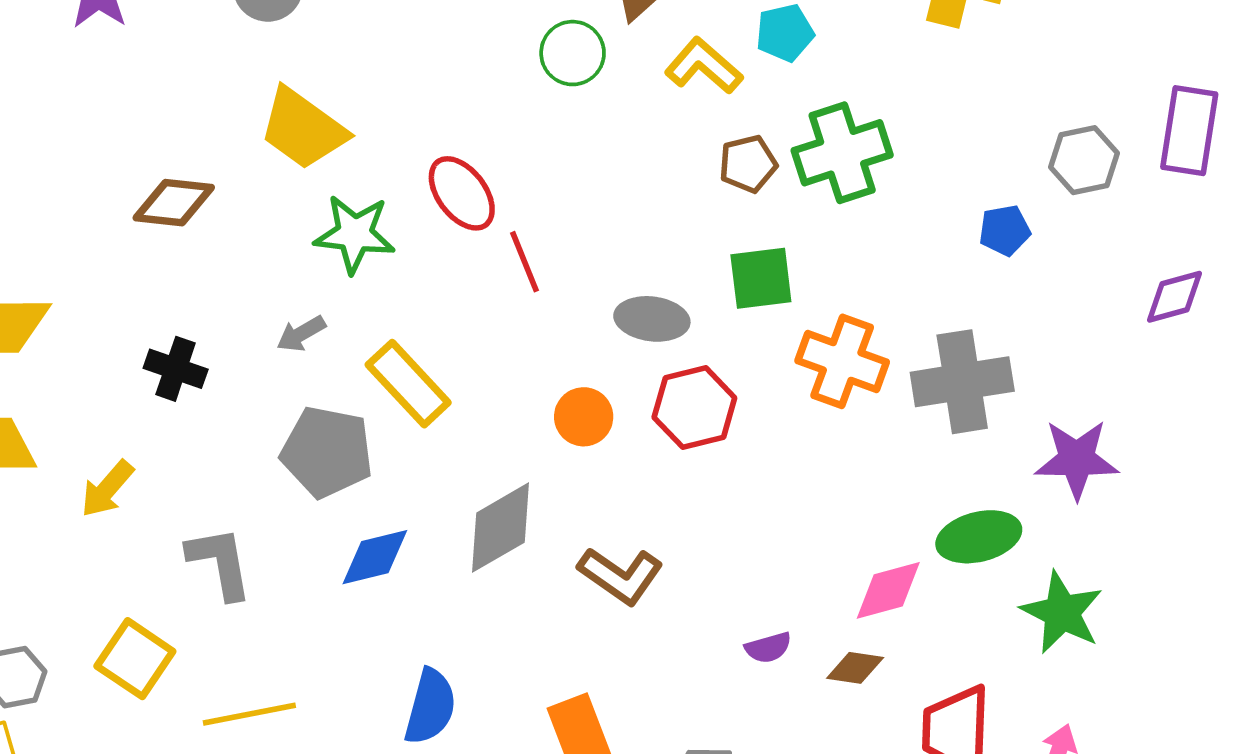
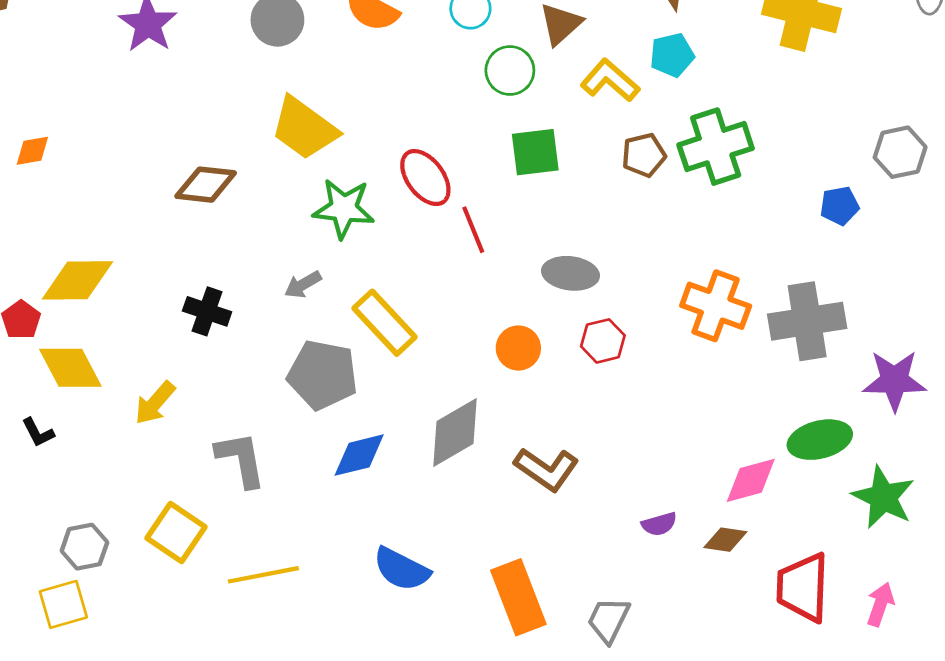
green square: (761, 278) -> (535, 152), moved
red hexagon: (694, 408) -> (603, 341), size x0.7
blue semicircle: (430, 707) -> (401, 569), turned 102

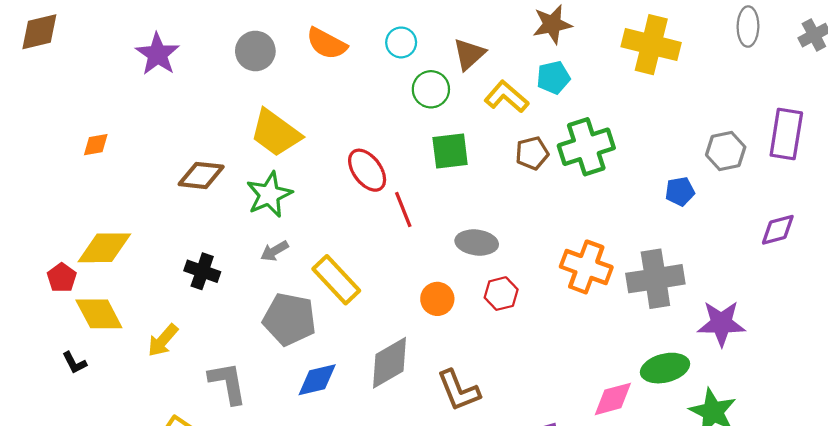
orange diamond: (32, 151) -> (96, 145), moved
green star: (344, 209) -> (269, 195), moved, turned -30
brown L-shape: (547, 469) -> (459, 390), turned 33

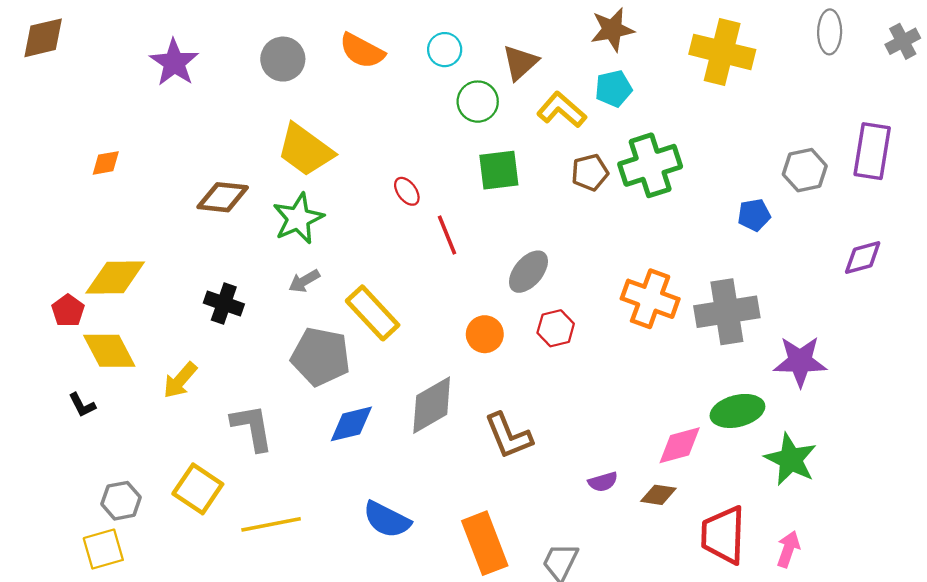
red ellipse: (367, 170) -> (407, 191), size x0.6
gray ellipse: (477, 243) -> (528, 272), turned -57

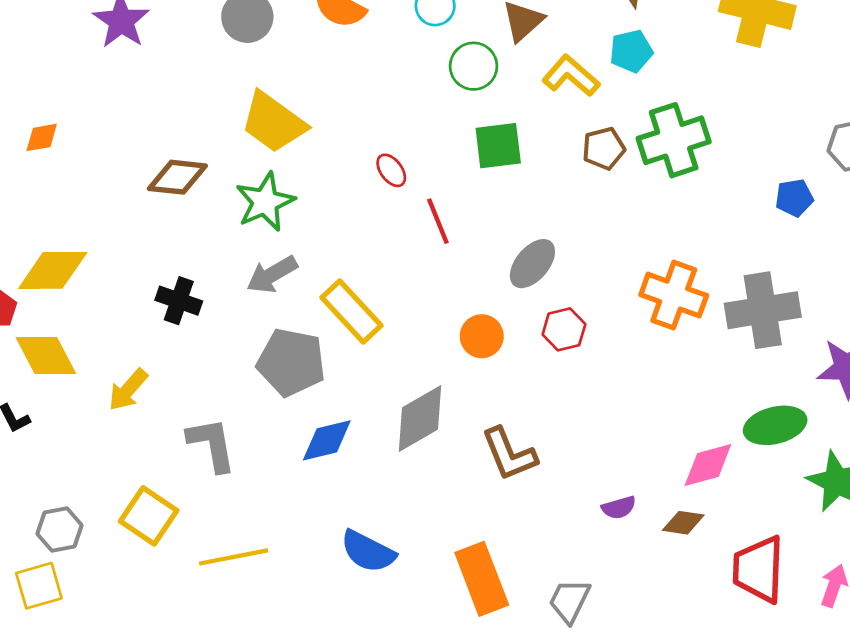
gray arrow: (304, 281) -> (272, 275), size x1.4

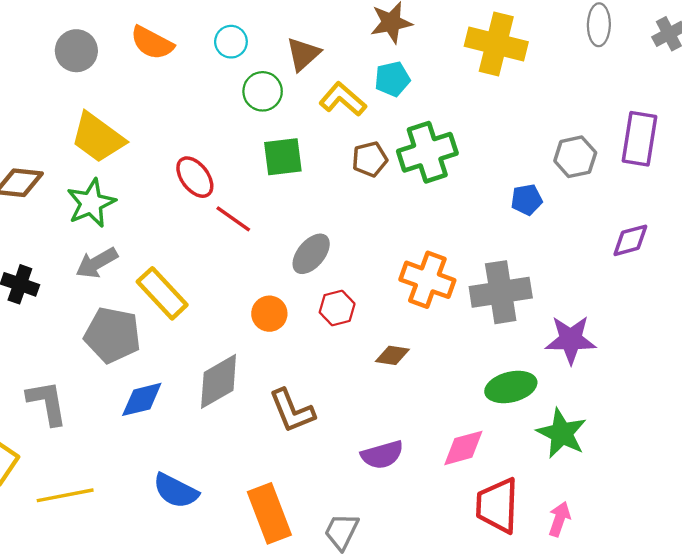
red ellipse: (391, 170) -> (195, 177), size x1.5
red line: (438, 221) -> (233, 219), turned -33
pink diamond: (708, 465) -> (463, 448), moved
purple semicircle: (619, 508) -> (382, 455), size x1.5
brown diamond: (683, 523) -> (392, 355), moved

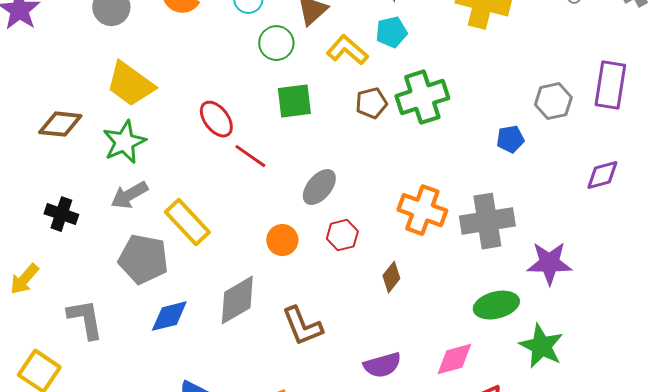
brown diamond: (392, 355) -> (391, 277), turned -60

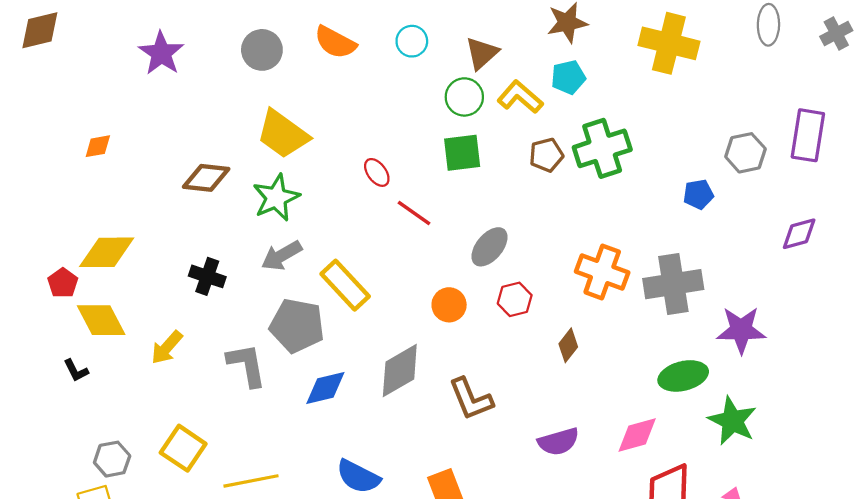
green circle: (276, 43) -> (464, 97), moved
red ellipse: (216, 119) -> (377, 172), size x0.7
gray L-shape: (85, 319) -> (247, 365), moved

